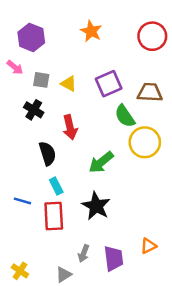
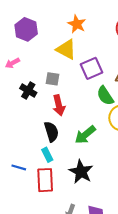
pink arrow: (15, 67) -> (12, 63), moved, turned 112
gray square: (41, 80) -> (53, 79), moved
yellow triangle: (69, 84) -> (66, 49), moved, size x1.5
black semicircle: (47, 154) -> (51, 132), moved

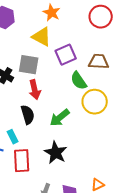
gray square: (53, 79) -> (29, 65), size x1.5
cyan rectangle: (47, 155) -> (13, 137), moved

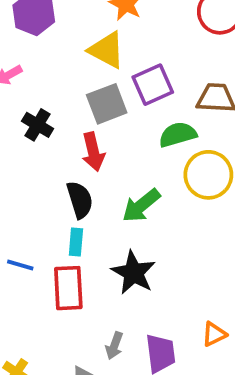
gray square: (29, 65) -> (107, 104), moved, turned -30
green semicircle: (79, 81) -> (178, 135), turned 108
cyan rectangle: (13, 137) -> (76, 242), moved, turned 32

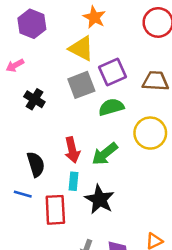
green semicircle: (178, 135) -> (111, 107), moved
red arrow: (93, 152) -> (72, 150), moved
black semicircle: (80, 200) -> (36, 164), moved
cyan rectangle: (76, 242) -> (73, 181), moved

